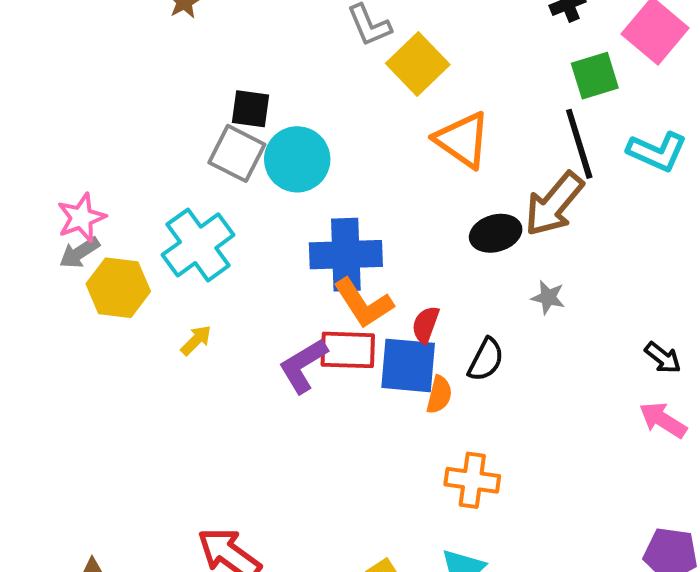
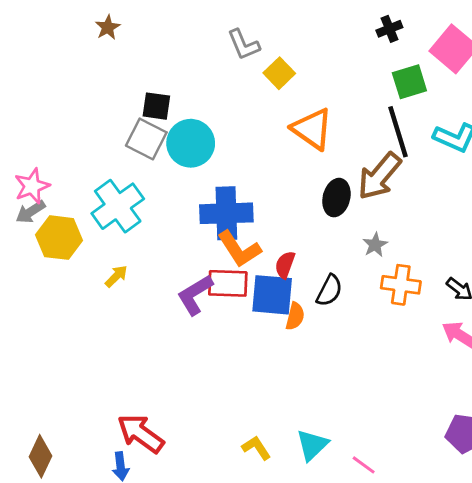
yellow square: (418, 64) -> (279, 73), size x0.7
black ellipse: (496, 233) -> (336, 198), turned -60
gray star: (548, 297) -> (375, 245), turned 30
orange cross: (472, 480) -> (401, 285), moved

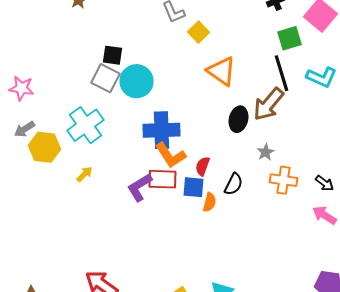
pink star: (32, 186) -> (22, 88), moved, turned 30
blue square: (272, 295) -> (194, 187), size x0.7

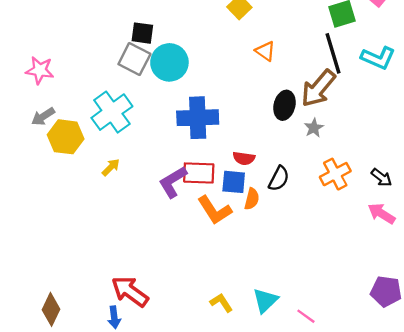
orange triangle: (222, 71) -> (265, 51), size x0.6
gray star: (266, 152) -> (314, 128), moved
orange L-shape: (170, 155) -> (215, 210), moved
red semicircle: (202, 166) -> (244, 158), turned -102
orange cross: (284, 180) -> (335, 174), turned -36

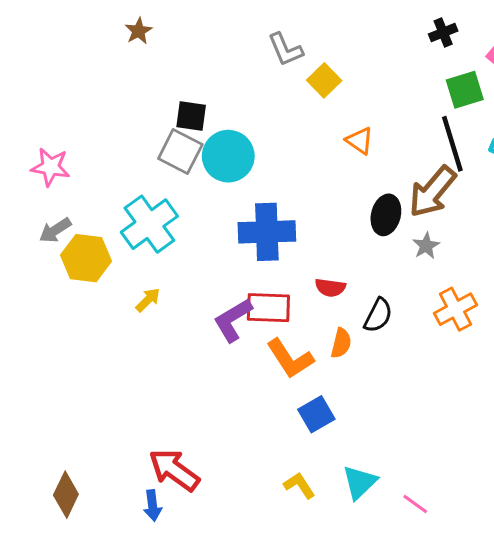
blue square: (234, 182) -> (316, 414), moved, turned -35

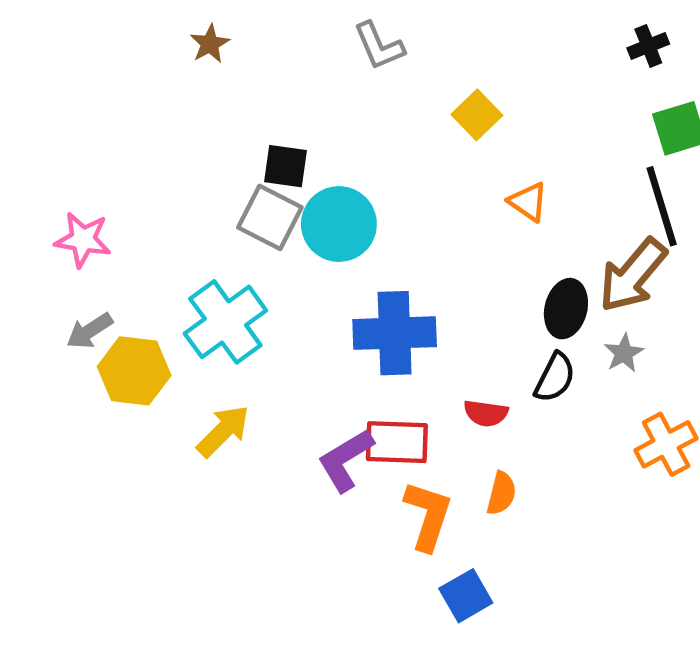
gray L-shape: (285, 49) -> (379, 46), moved
yellow arrow: (148, 300) -> (223, 431), size x1.5
black semicircle: (378, 315) -> (555, 378), moved
orange L-shape: (290, 359) -> (428, 516), turned -129

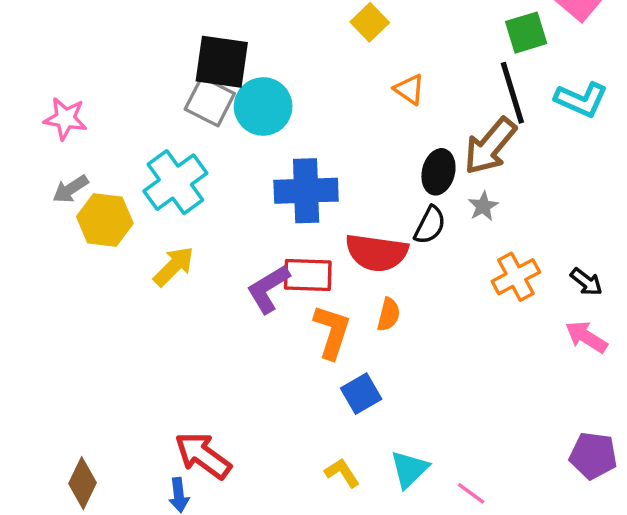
black square: (285, 166) -> (222, 62), size x1.6
red semicircle: (486, 413) -> (377, 253), size x1.8

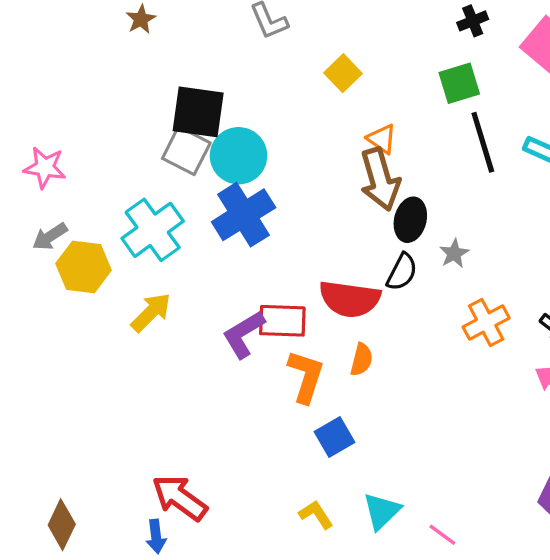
green square: (526, 33) -> (459, 83), moved
brown arrow: (490, 146) -> (380, 179), moved, turned -56
blue cross: (306, 191) -> (244, 215), moved, turned -30

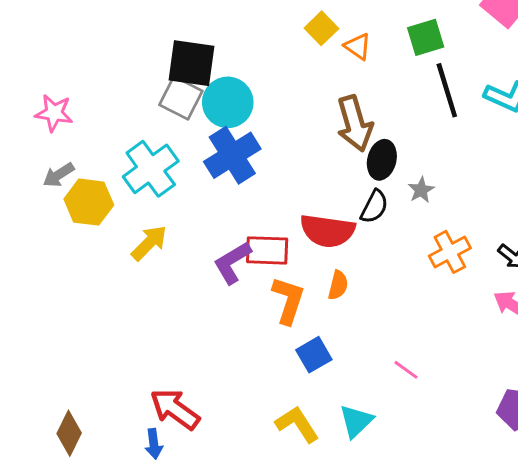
orange triangle: (382, 139) -> (358, 46), moved
yellow L-shape: (316, 515) -> (297, 424), size x1.4
pink line: (442, 535) -> (406, 370), moved

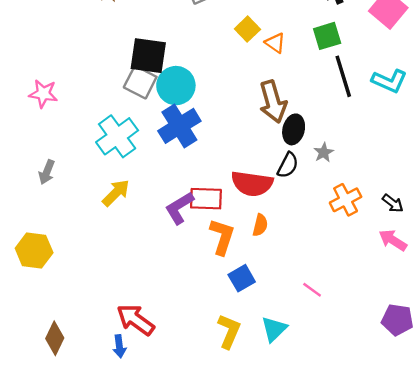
gray arrow: (59, 175) -> (47, 172), moved, turned -35
yellow hexagon: (89, 202) -> (34, 251), moved
yellow L-shape: (297, 424) -> (229, 331), turned 56

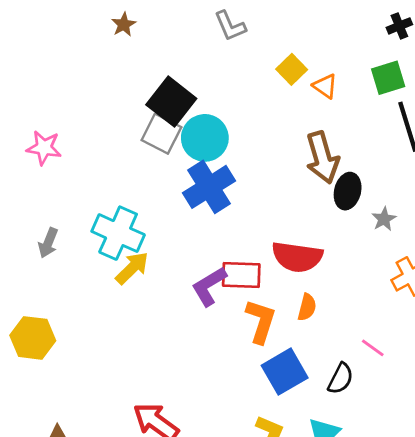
black square: (148, 56) -> (171, 102), turned 30
cyan cross: (117, 136) -> (118, 233), moved, turned -30
black semicircle: (288, 165) -> (341, 379), moved
blue square: (242, 278) -> (285, 372), size x1.4
pink line: (312, 290) -> (373, 348), moved

